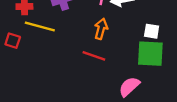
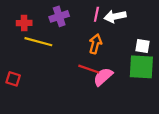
red square: (13, 41) -> (13, 79), moved
pink semicircle: (129, 87) -> (103, 77), moved

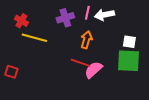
purple cross: (59, 16) -> (65, 18), moved
red cross: (24, 23) -> (21, 21), turned 32

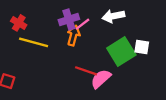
pink line: (87, 13) -> (83, 24), moved, turned 40
orange arrow: (86, 40) -> (73, 36), moved
green square: (128, 61) -> (121, 51), moved, turned -35

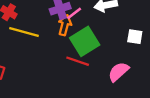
green square: (121, 51) -> (85, 41), moved
pink semicircle: (101, 79) -> (118, 72), moved

